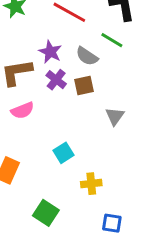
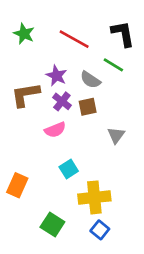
pink semicircle: (22, 110) -> (55, 130), moved
yellow cross: (91, 184) -> (94, 197), size x1.6
blue square: (112, 223) -> (100, 230), moved, turned 30

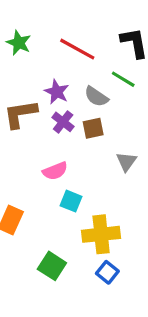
pink semicircle: (55, 130) -> (55, 171), moved
cyan square: (69, 169) -> (71, 201), turned -36

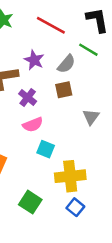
gray semicircle: (96, 97) -> (66, 64), turned -84
purple cross: (63, 122) -> (28, 97), moved

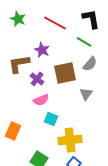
gray semicircle: (66, 64) -> (90, 64), moved
brown square: (64, 90) -> (65, 73), size x1.6

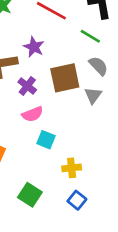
gray semicircle: (90, 64) -> (98, 66), turned -84
gray triangle: (86, 94) -> (93, 95), moved
yellow cross: (70, 140) -> (72, 168), size x0.6

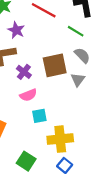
purple star: (34, 47) -> (16, 30), moved
cyan square: (46, 140) -> (39, 116), turned -32
yellow cross: (72, 168) -> (60, 139), size x1.6

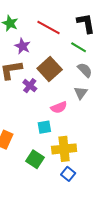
brown square: (55, 65) -> (50, 69), moved, turned -30
pink semicircle: (28, 95) -> (59, 107), moved
green square: (26, 161) -> (35, 159), moved

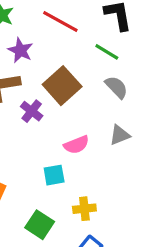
gray triangle: (81, 93) -> (120, 135), moved, turned 32
yellow cross: (64, 149) -> (84, 209), size x0.6

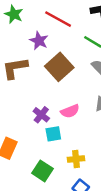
purple star: (20, 50) -> (39, 41), moved
purple cross: (32, 111) -> (41, 115), moved

